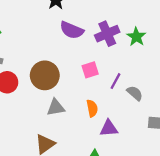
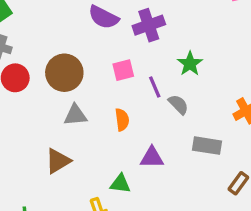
green star: (136, 37) -> (190, 64), moved
purple line: (116, 81) -> (155, 87), turned -56
purple triangle: (109, 128) -> (152, 157), moved

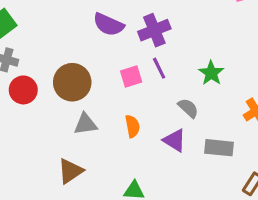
green star: (190, 64) -> (211, 73), moved
purple line: (155, 87) -> (159, 68), moved
purple triangle: (152, 157) -> (174, 140), moved, turned 35

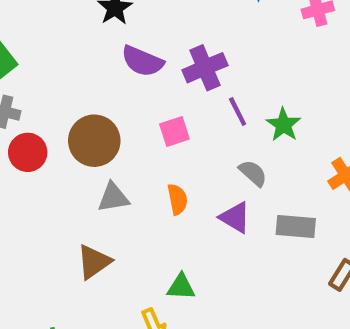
purple line: (159, 68) -> (238, 111), moved

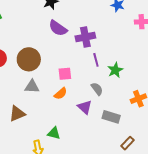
pink square: (174, 131) -> (65, 74), moved
orange semicircle: (177, 199) -> (61, 94), turned 48

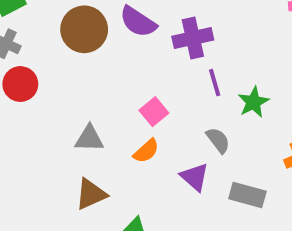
brown circle: (29, 59) -> (84, 29), moved
pink square: (65, 74) -> (154, 112), turned -32
brown triangle: (17, 114) -> (91, 194), moved

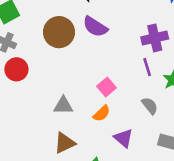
purple cross: (193, 38) -> (155, 38), moved
purple triangle: (195, 177) -> (123, 138), moved

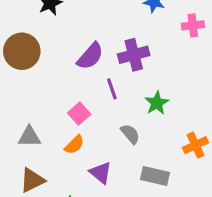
purple semicircle: (95, 27) -> (90, 56), moved, turned -80
purple line: (147, 67) -> (112, 89), moved

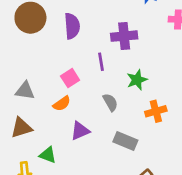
purple semicircle: (90, 56) -> (72, 26), moved, turned -55
orange cross: (196, 145) -> (156, 111), moved
purple triangle: (101, 173) -> (80, 131), turned 48

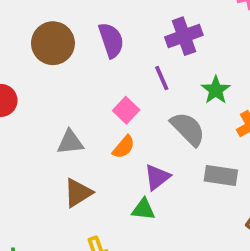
gray semicircle: (110, 102) -> (188, 129), size x1.5
green triangle: (48, 155) -> (143, 209), moved

